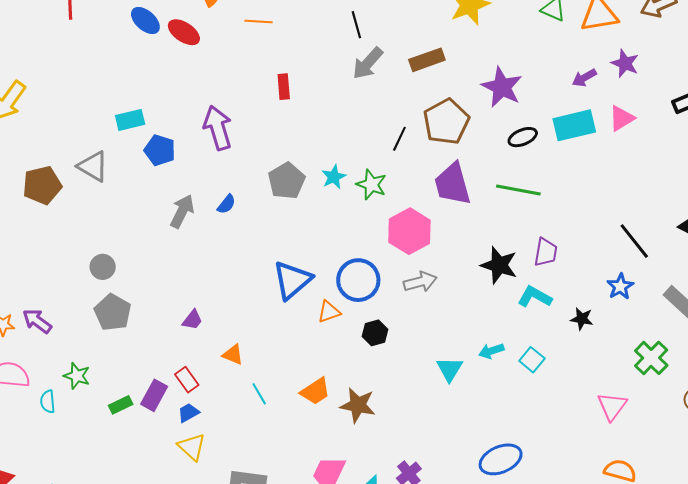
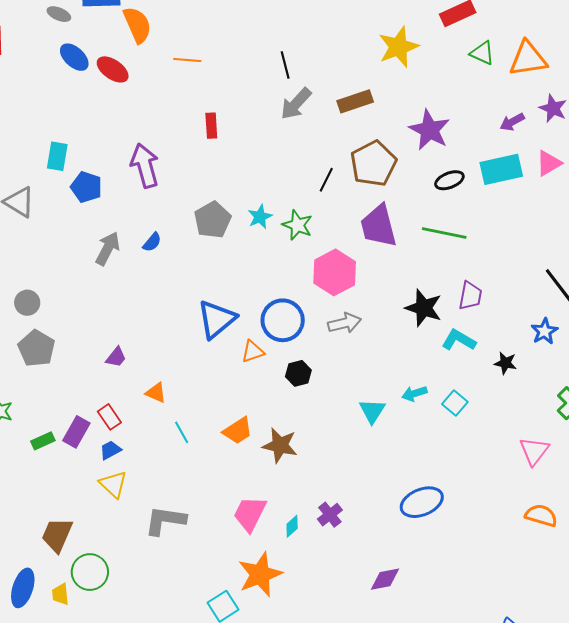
cyan rectangle: (130, 120) -> (57, 156), turned -68

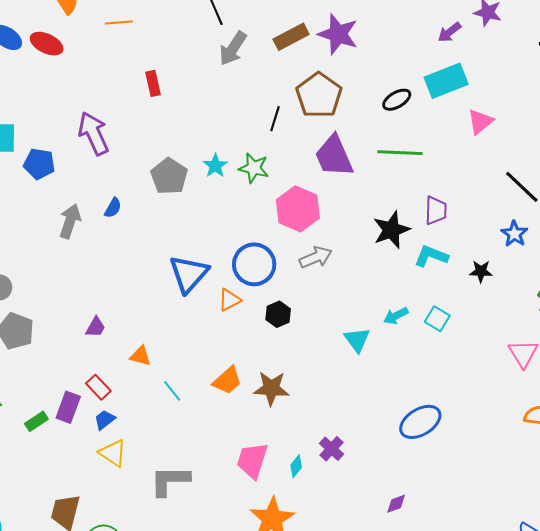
purple star: (429, 130) -> (338, 34), moved
pink triangle: (549, 163) -> (480, 122), moved
black star: (424, 308) -> (391, 230), turned -30
purple diamond: (385, 579) -> (396, 504), size x0.7

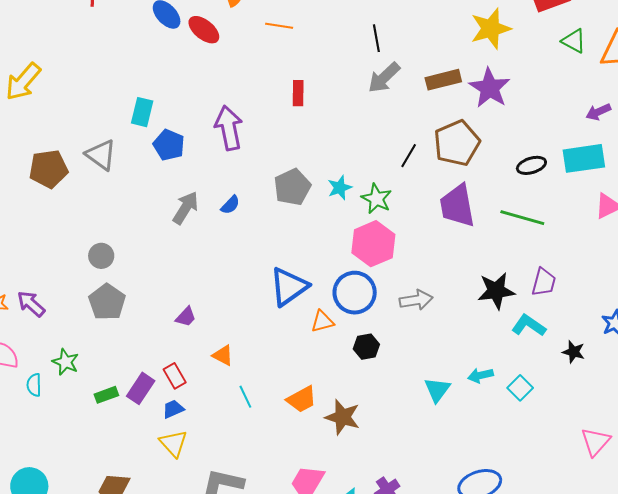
pink hexagon: (298, 209) -> (373, 244), moved

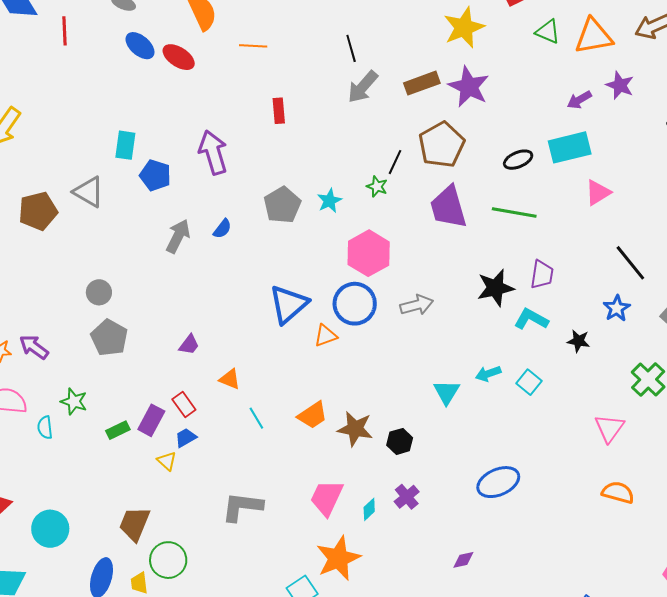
green star: (377, 199) -> (377, 186), moved, size x0.7
black hexagon: (366, 347) -> (400, 441), moved
yellow triangle: (173, 443) -> (167, 461), moved, size x0.7

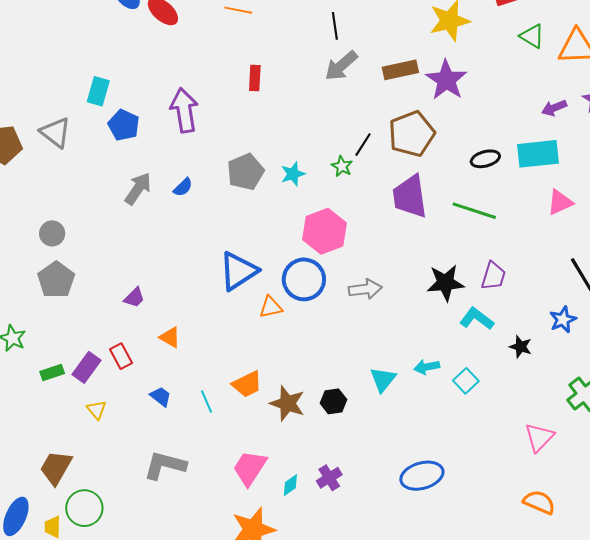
cyan line: (256, 418) -> (206, 401), moved
blue trapezoid: (186, 438) -> (161, 397), moved, turned 60
black hexagon: (400, 441) -> (333, 401), moved

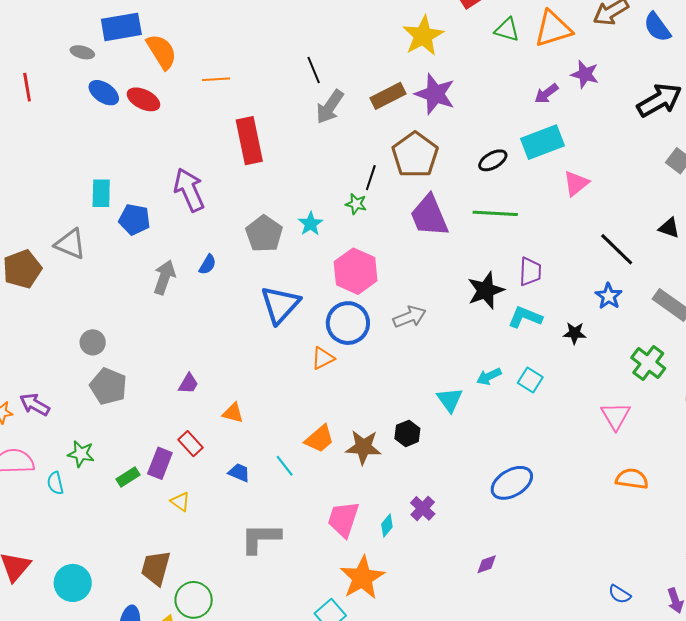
red rectangle: (255, 78) -> (249, 141), size x1.8
blue triangle: (238, 271) -> (280, 305), moved

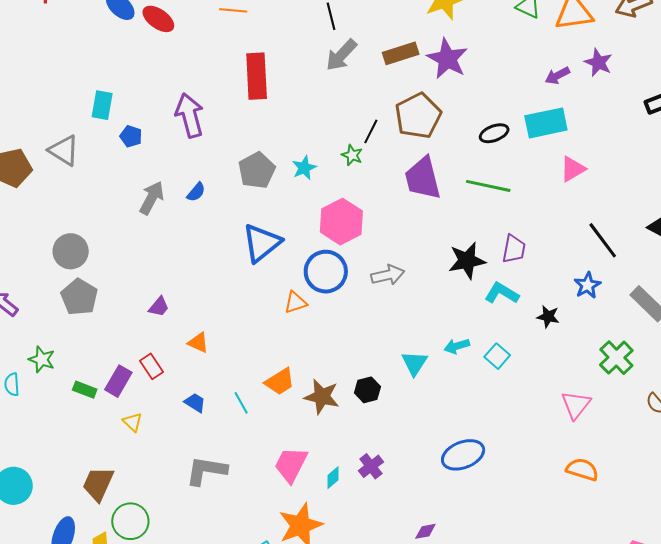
blue pentagon: (135, 220) -> (131, 136), size x0.7
gray circle: (93, 342) -> (71, 251), size x1.4
green rectangle: (128, 477) -> (85, 390), turned 45

